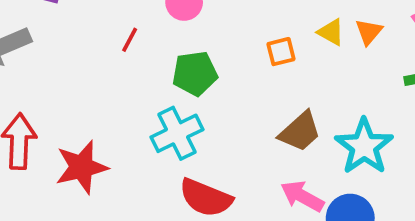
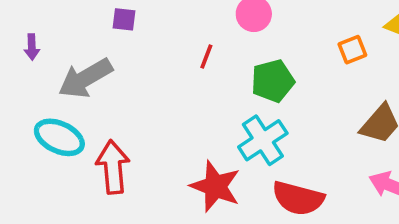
red star: (82, 167) -> (215, 186), moved, turned -30

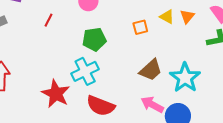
red line: (206, 57) -> (48, 20), moved

